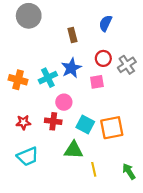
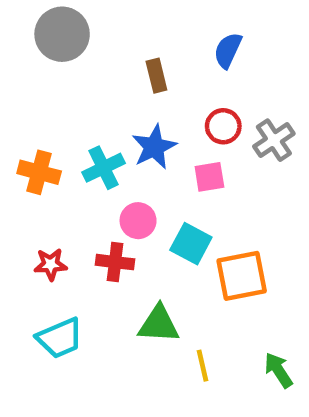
cyan square: (85, 124) -> (191, 244), moved

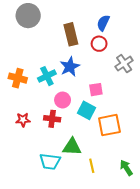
brown rectangle: (156, 76) -> (71, 34), size x1.5
red circle: (223, 126) -> (99, 44), moved
pink square: (209, 177) -> (96, 90), moved
cyan trapezoid: (60, 338) -> (50, 162), moved, turned 30

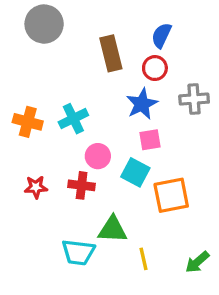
gray cross: (124, 64) -> (194, 99), turned 30
blue star: (70, 67) -> (142, 104), moved
green arrow: (126, 168) -> (197, 262), turned -98

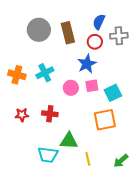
gray circle: (44, 24) -> (39, 30), moved
gray cross: (194, 99) -> (119, 36), moved
pink circle: (98, 156) -> (71, 88), moved
cyan square: (135, 172) -> (113, 93), moved, turned 36

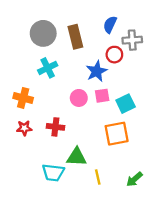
red circle: (95, 42) -> (114, 55), moved
cyan cross: (45, 73) -> (48, 68), moved
orange cross: (17, 75) -> (23, 98), moved

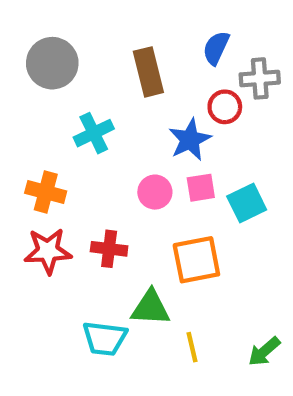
gray circle: (43, 33) -> (52, 63), moved
red star: (24, 128) -> (48, 251), size x1.5
orange square: (117, 134) -> (196, 260), moved

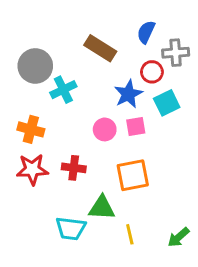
gray circle: (52, 63) -> (35, 66), moved
brown rectangle: (148, 72) -> (100, 48), turned -44
cyan square: (247, 203) -> (167, 103), moved

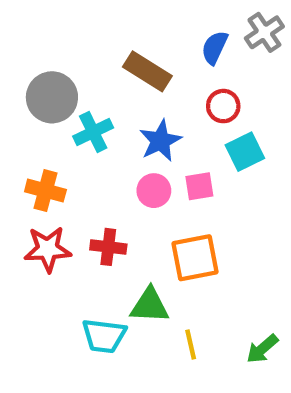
gray cross: (176, 53) -> (264, 32), moved, turned -30
blue star: (128, 94) -> (160, 141), moved

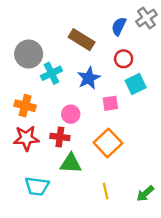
pink circle: (154, 191) -> (71, 114), moved
orange square: (195, 258) -> (108, 143), turned -32
green triangle: (150, 305) -> (71, 163), moved
cyan trapezoid: (104, 336) -> (37, 186), moved

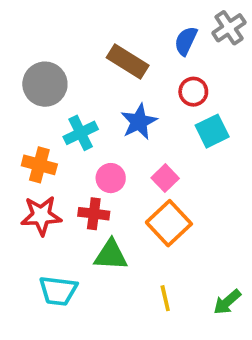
cyan cross: (51, 73) -> (81, 133), moved
pink square: (110, 103) -> (165, 178), moved, turned -35

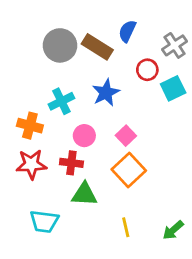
gray cross: (229, 28) -> (175, 45), moved
blue semicircle: (186, 41) -> (127, 31), moved
gray circle: (45, 84) -> (60, 45), moved
cyan square: (212, 131) -> (173, 88), moved

